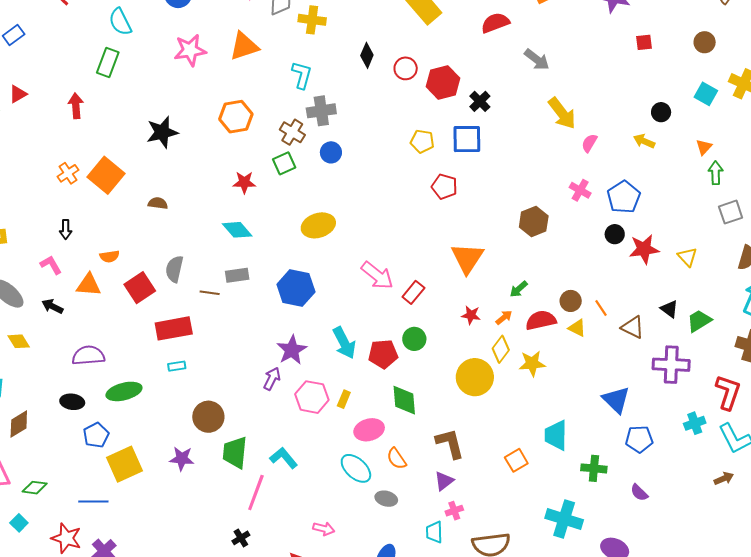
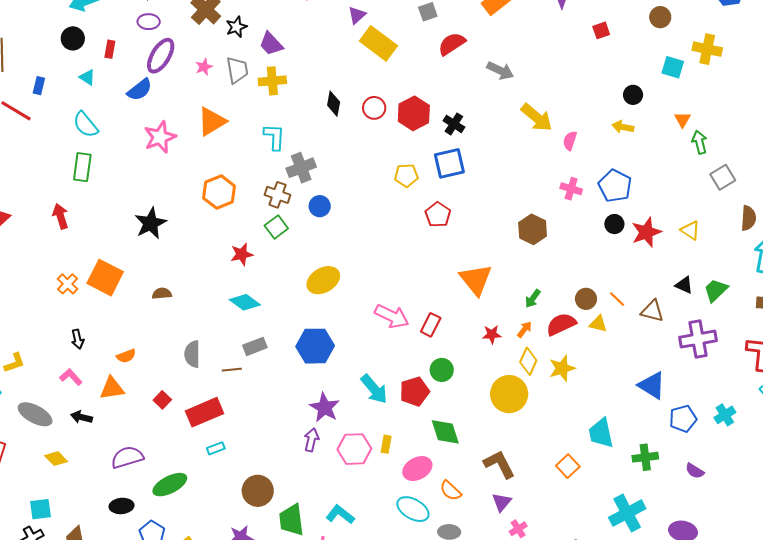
red pentagon: (444, 187) -> (438, 215), turned 30
red square: (140, 288) -> (162, 400), moved, size x0.6
cyan cross: (695, 423) -> (725, 415), moved
cyan cross: (564, 519) -> (627, 513), turned -33

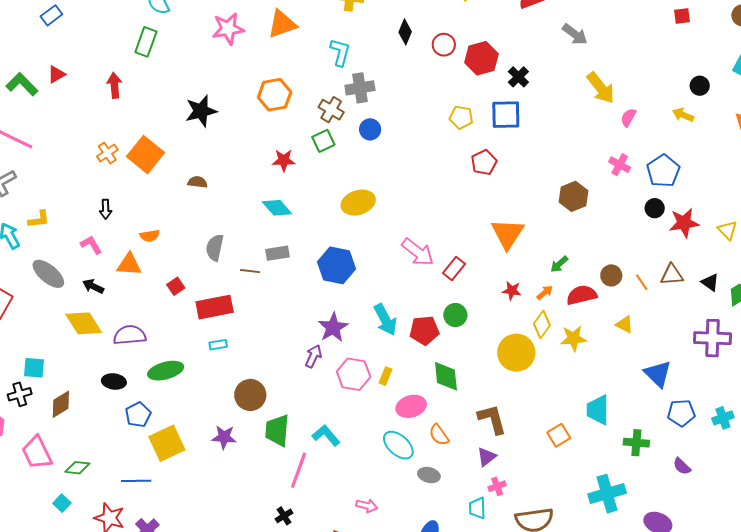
brown triangle: (652, 311) -> (672, 275), moved, turned -30
yellow triangle: (598, 324) -> (624, 324), moved
yellow diamond: (56, 459) -> (84, 323), moved, size x1.6

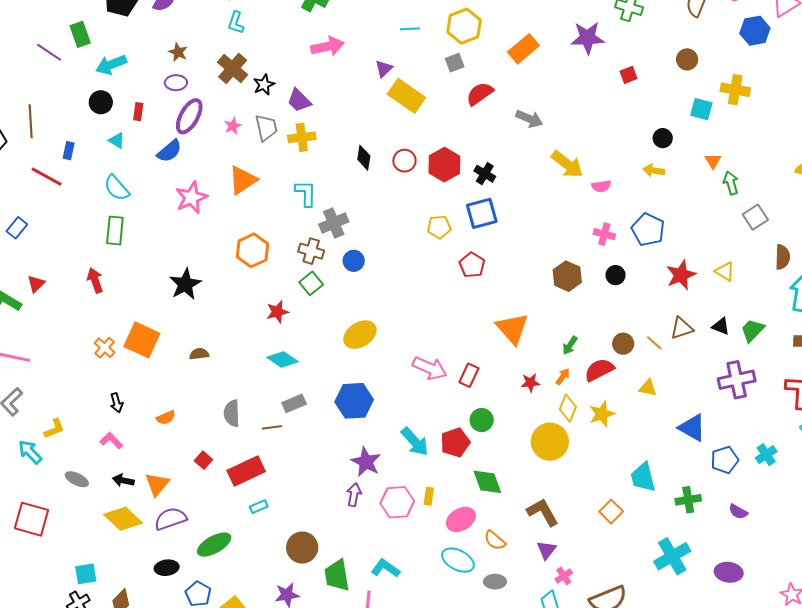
pink semicircle: (628, 117) -> (601, 186), turned -114
black circle: (655, 208) -> (616, 275), moved
orange triangle: (129, 264) -> (157, 484), moved, turned -40
gray ellipse: (48, 274) -> (77, 479), size x0.7

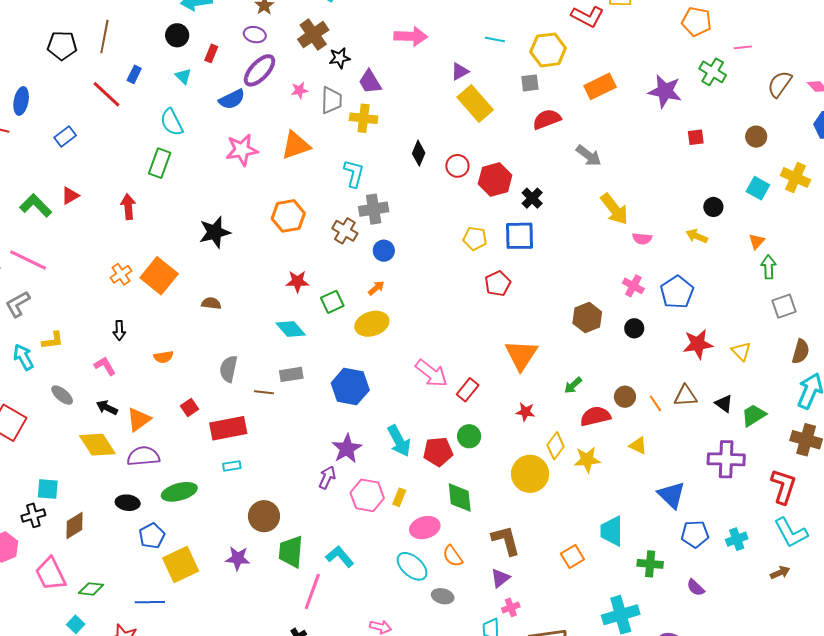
green square: (311, 283) -> (332, 302), moved
orange arrow: (563, 377) -> (376, 288), moved

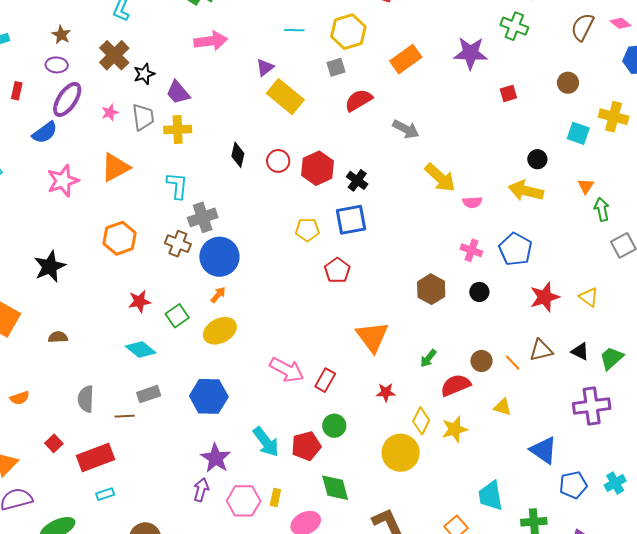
yellow arrow: (697, 236) -> (526, 191), size x1.6
blue circle: (384, 251) -> (219, 257), size x1.8

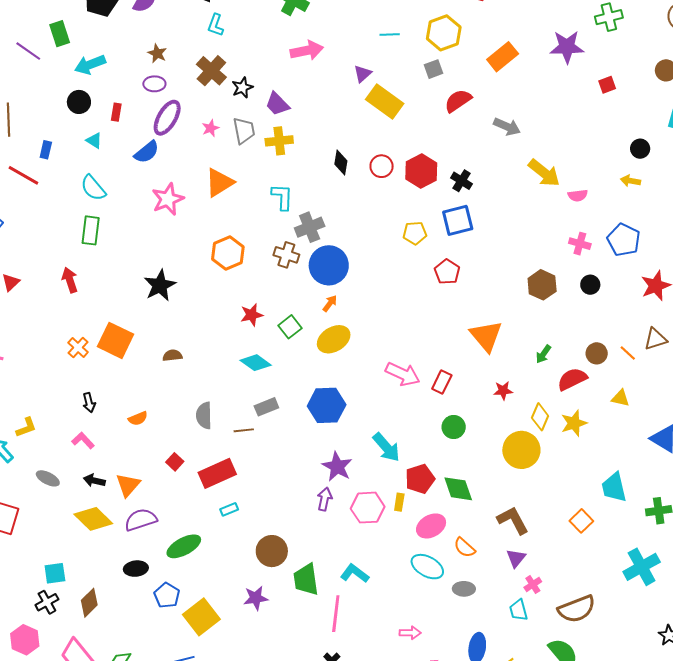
green cross: (514, 26) -> (609, 17), turned -32
yellow arrow: (526, 191) -> (630, 181), size x0.6
red pentagon: (306, 446) -> (420, 479), moved

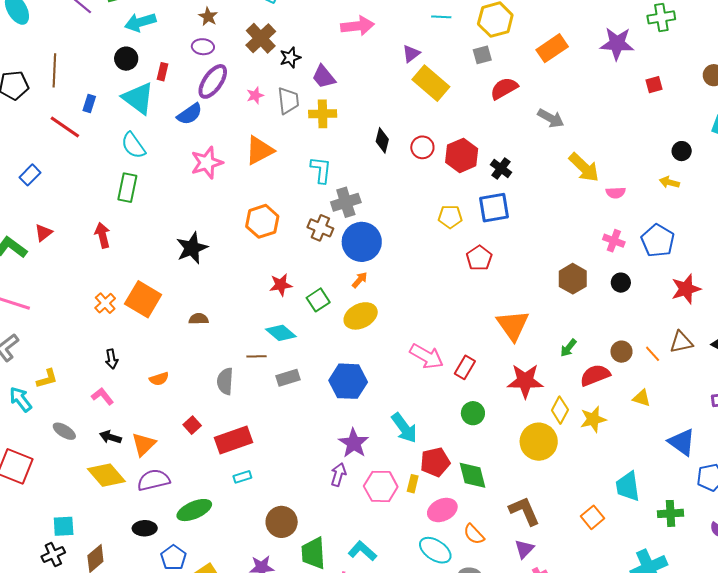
cyan triangle: (94, 141) -> (138, 98), size x2.0
red star: (503, 391) -> (525, 381), size x1.8
brown line: (244, 430) -> (257, 356), moved

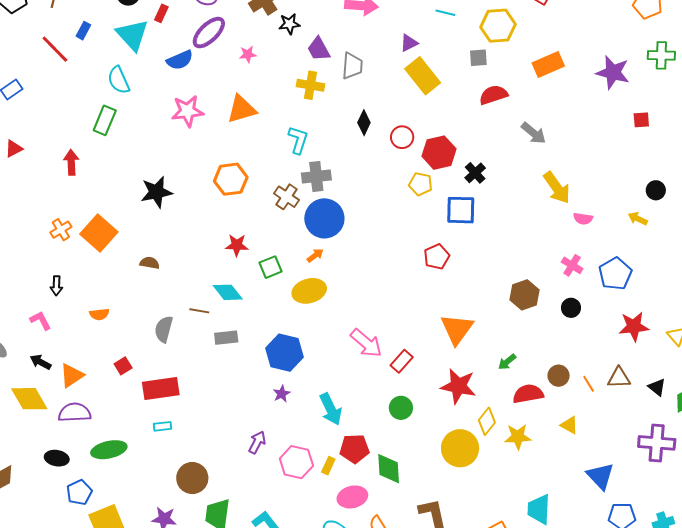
gray trapezoid: (288, 101) -> (352, 66), moved
yellow pentagon: (450, 217) -> (421, 184), moved
purple star: (354, 443) -> (282, 394), moved, size x0.6

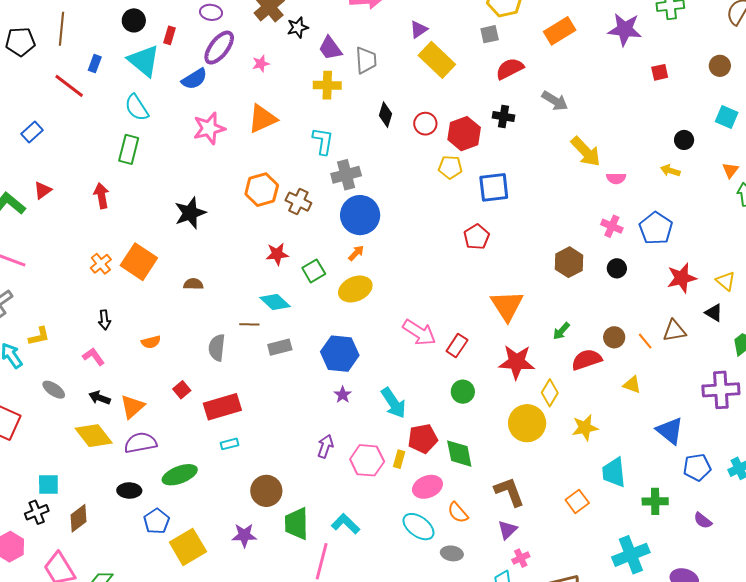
black cross: (475, 173) -> (504, 117), moved, turned -30
brown cross: (287, 197) -> (298, 202), moved
black triangle: (657, 387) -> (714, 313), moved
yellow star: (518, 437) -> (585, 428), moved

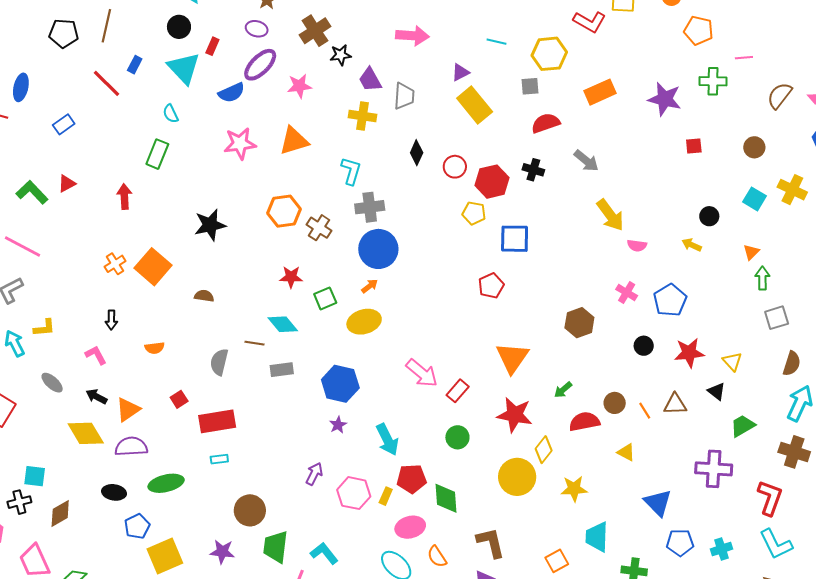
pink star: (261, 64) -> (299, 86), size x1.4
cyan semicircle: (137, 108) -> (171, 114), size x0.7
black circle: (617, 268) -> (644, 346), moved

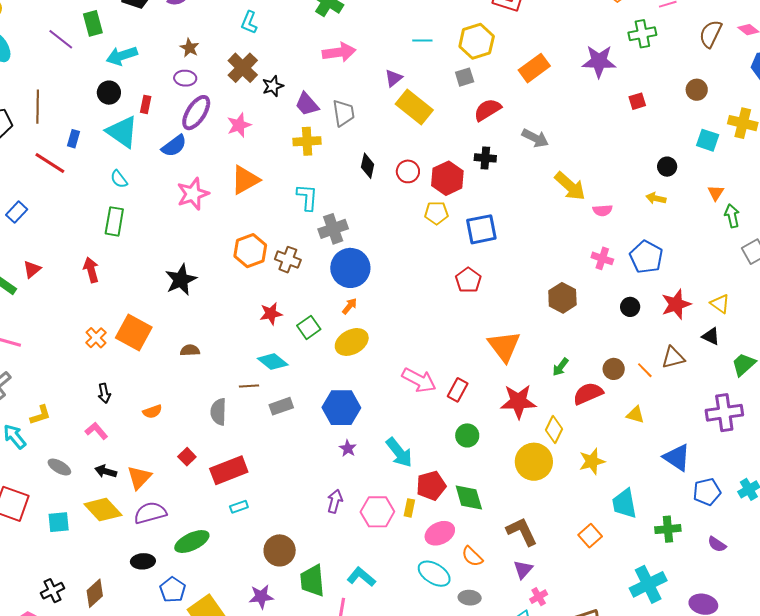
cyan square: (35, 476) -> (59, 522), moved

